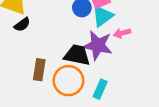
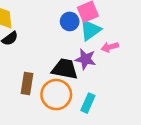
purple star: (98, 45) -> (85, 59), size x0.7

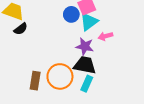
black trapezoid: (65, 69) -> (85, 65), moved
brown rectangle: (27, 84) -> (35, 81), moved

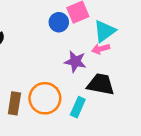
cyan triangle: (89, 22) -> (104, 31), moved
black trapezoid: (85, 65) -> (101, 84), moved

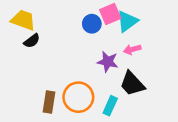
cyan triangle: (104, 31) -> (127, 21), moved
black trapezoid: (101, 84) -> (132, 84), turned -144

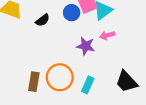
black semicircle: (32, 41) -> (43, 20), moved
black trapezoid: (132, 84) -> (127, 82), moved

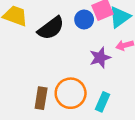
black semicircle: (43, 20) -> (51, 28), size x1.6
purple star: (86, 46) -> (100, 58), turned -30

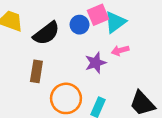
brown rectangle: (41, 98) -> (36, 71), moved

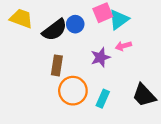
blue circle: (80, 25) -> (75, 24), moved
brown rectangle: (36, 71) -> (57, 65), moved

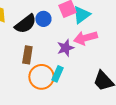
pink arrow: (123, 46) -> (85, 38), size x1.6
cyan rectangle: (103, 99) -> (57, 74), moved

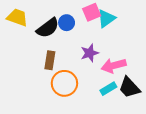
pink arrow: (85, 38) -> (114, 66), moved
cyan rectangle: (57, 74) -> (108, 89), moved, turned 35

